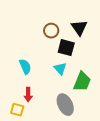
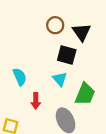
brown circle: (51, 31) -> (55, 25), moved
red arrow: (28, 95) -> (36, 101), moved

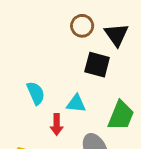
cyan triangle: (60, 79) -> (76, 104), moved, turned -42

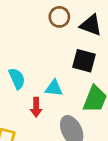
black triangle: (116, 35) -> (91, 25), turned -35
black square: (97, 65) -> (84, 61), moved

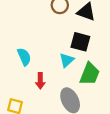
cyan triangle: (54, 88) -> (67, 60), moved, turned -49

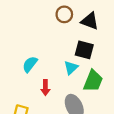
cyan semicircle: (24, 57) -> (30, 64), turned -119

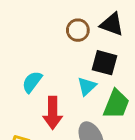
brown circle: (64, 14) -> (78, 30), moved
red arrow: (45, 88) -> (53, 113), size x1.5

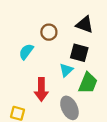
brown circle: (78, 30) -> (49, 32), moved
cyan semicircle: (32, 82) -> (26, 52), moved

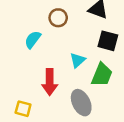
black square: (79, 53) -> (108, 41), moved

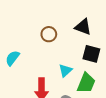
cyan semicircle: (33, 40) -> (12, 58), moved

